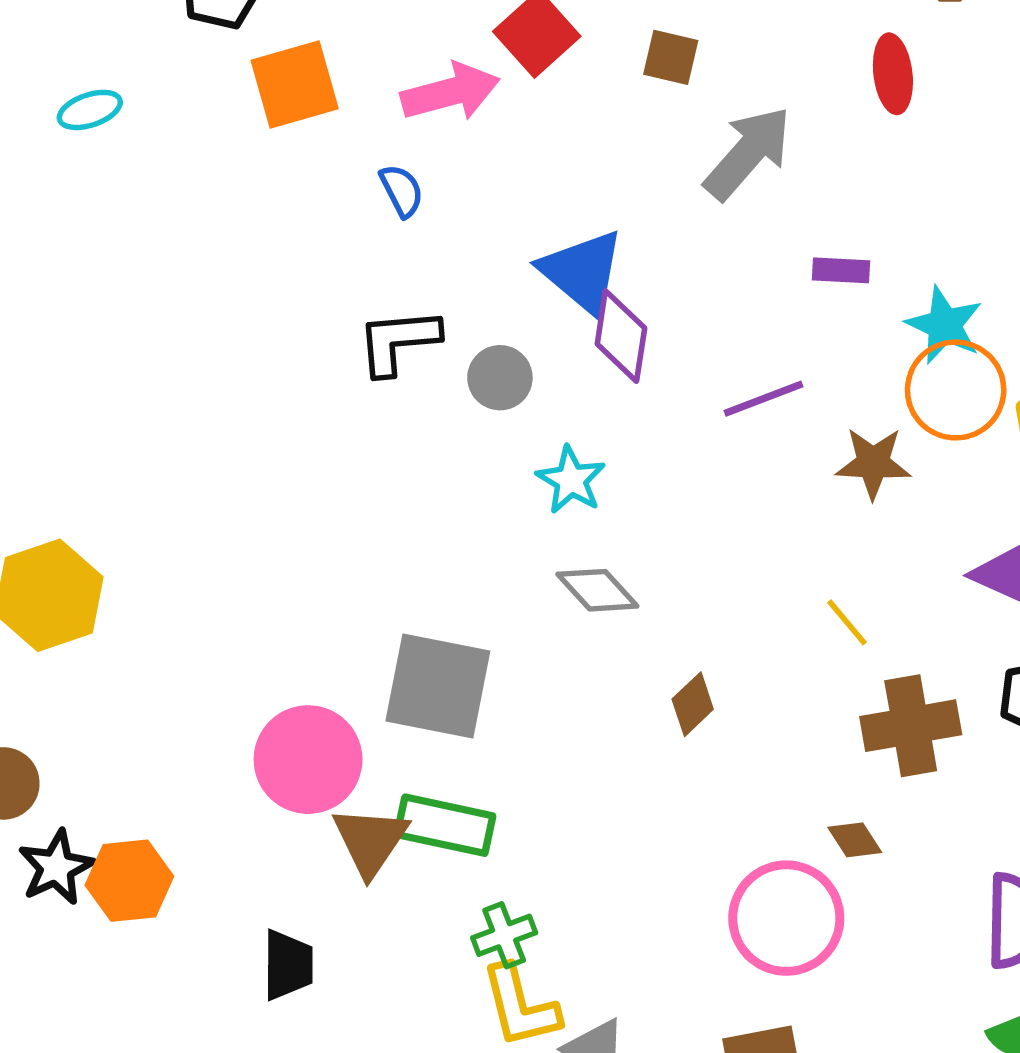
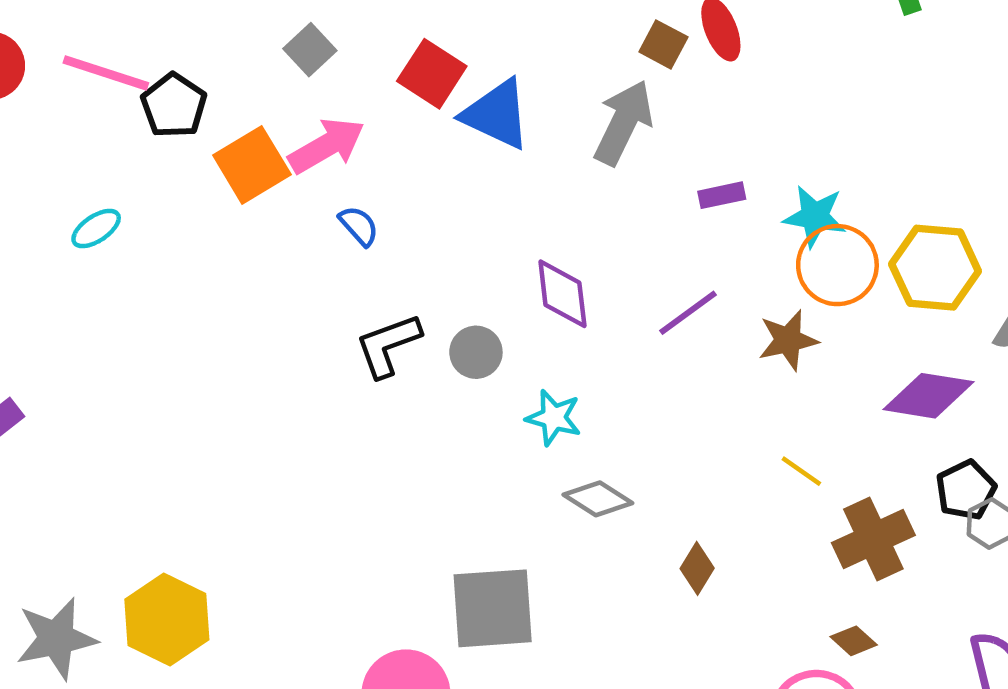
brown square: (671, 57) -> (663, 44), moved, turned 30
pink arrow: (450, 92) -> (327, 146), moved
blue triangle: (582, 272) -> (497, 114), moved

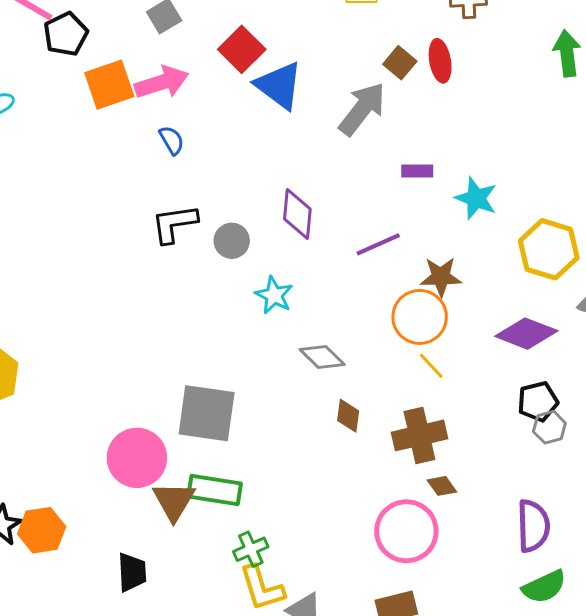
orange circle: (837, 265) -> (420, 317), moved
gray diamond: (598, 499) -> (322, 357), moved
brown cross: (873, 539) -> (419, 435), moved
brown diamond: (697, 568) -> (348, 416), turned -36

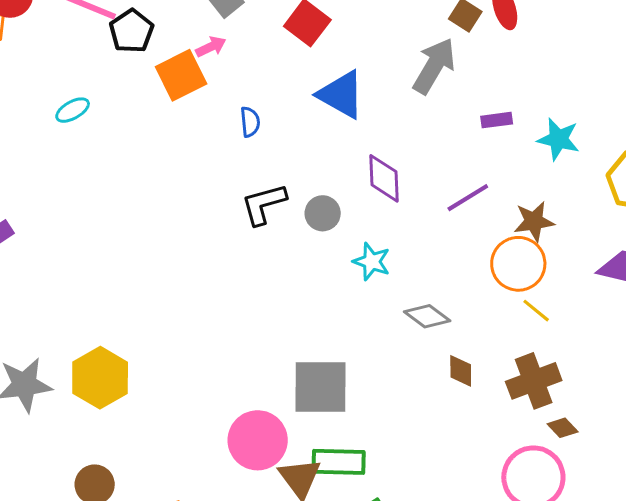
pink arrow: (162, 82) -> (211, 47), moved, size x0.6
blue triangle: (279, 85) -> (341, 94), moved
blue semicircle: (172, 140) -> (250, 122), turned 32

